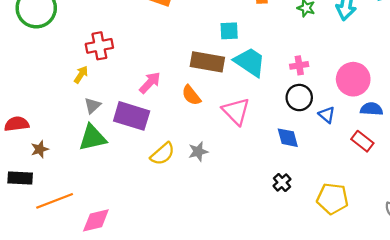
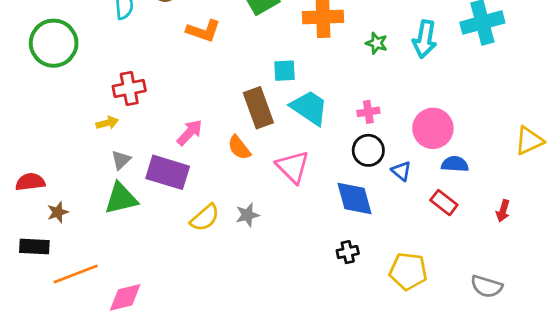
brown rectangle: (207, 62) -> (258, 108), turned 60
yellow arrow: (81, 75) -> (107, 123), turned 42
blue diamond: (288, 138) -> (355, 198), size x1.4
black cross: (282, 183) -> (348, 252), turned 30

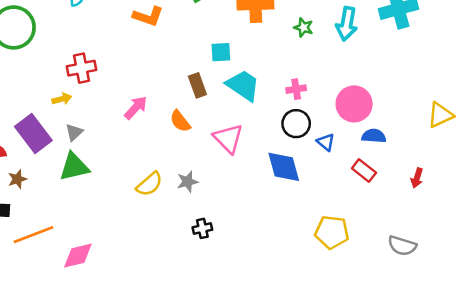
brown rectangle: (258, 108) -> (197, 85), size x0.7
purple rectangle: (168, 172) -> (33, 134), moved, turned 36
black cross: (348, 252) -> (202, 228), moved

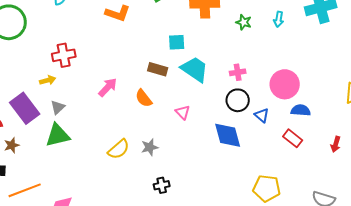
cyan arrow: (347, 24) -> (279, 19), size x0.6
brown rectangle: (197, 85) -> (158, 69), turned -54
pink triangle: (228, 138) -> (183, 112), size x0.6

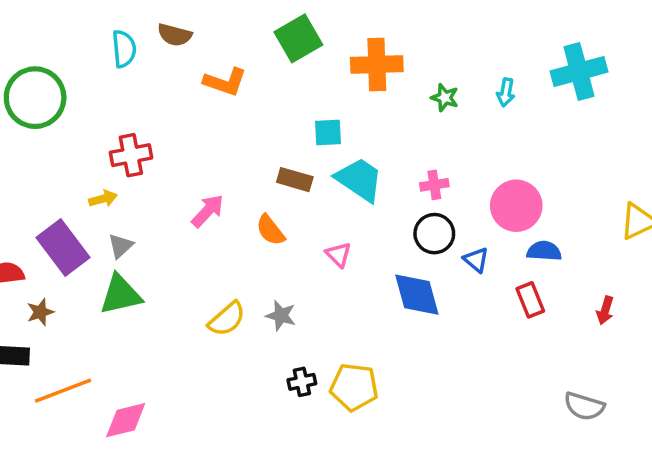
red rectangle: (293, 138) -> (530, 300), turned 30
gray star: (150, 147) -> (281, 316), turned 30
yellow pentagon: (267, 188) -> (354, 387), moved

